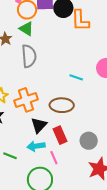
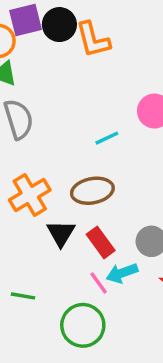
cyan line: (76, 77) -> (107, 138), turned -32
cyan arrow: (36, 146) -> (122, 273), moved

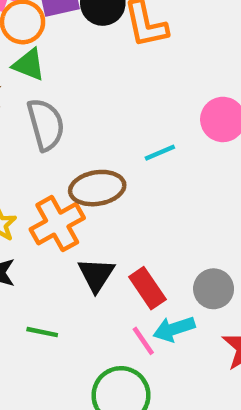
brown ellipse: (92, 191) -> (97, 188), moved
green line: (23, 296) -> (42, 332), moved

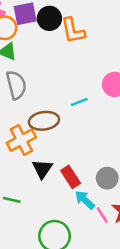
cyan arrow: (174, 329) -> (85, 200), turned 60
pink line: (143, 341) -> (102, 215), moved

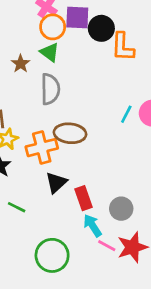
cyan line: (79, 102) -> (126, 114), moved, turned -54
pink line: (102, 215) -> (107, 246), turned -42

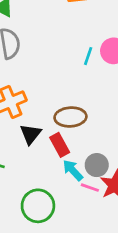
brown ellipse: (70, 133) -> (70, 117), moved
gray circle: (121, 209) -> (97, 165), moved

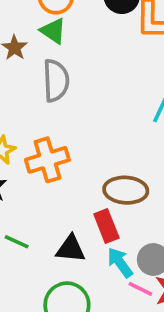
black triangle: (30, 134) -> (71, 249), moved, turned 50

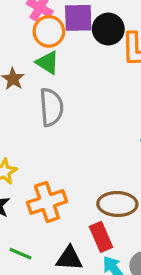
orange cross: (47, 160) -> (47, 202), moved

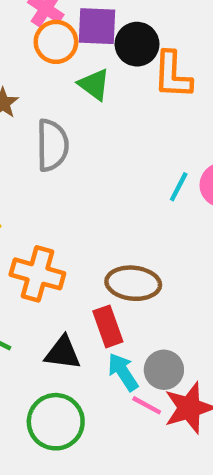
green triangle: (48, 62) -> (94, 84), moved
orange cross: (47, 202) -> (37, 274), turned 30

